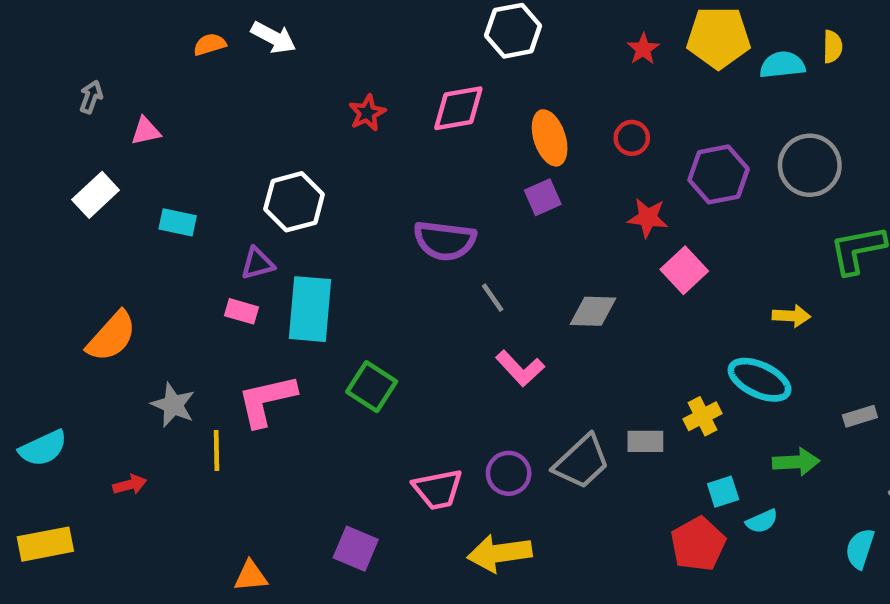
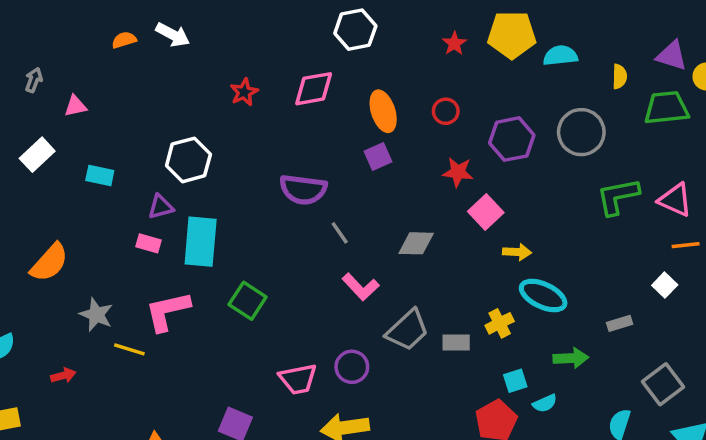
yellow semicircle: (833, 47) -> (620, 76), moved
yellow arrow: (791, 316) -> (517, 252), moved
yellow line: (216, 450) -> (129, 349), turned -72
gray trapezoid: (582, 462) -> (407, 330), moved

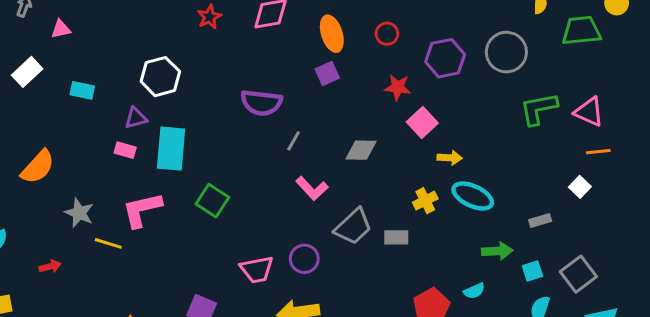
gray line: (340, 233) -> (294, 141), turned 65
yellow cross: (500, 323) -> (425, 201), moved
cyan square: (515, 381) -> (532, 271), moved

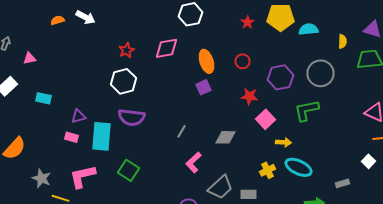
white hexagon: (160, 77) -> (124, 81), moved
purple semicircle: (261, 103) -> (132, 117), moved
green L-shape: (539, 109) -> (306, 110), moved
pink L-shape: (312, 188) -> (194, 162), turned 90

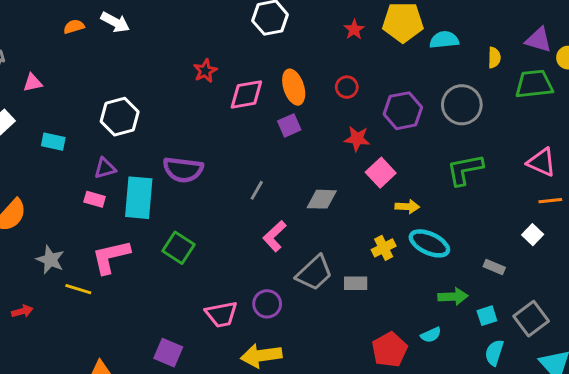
pink diamond: (166, 48) -> (246, 94), moved
red star: (126, 50) -> (205, 71), moved
white hexagon: (124, 81) -> (120, 117), moved
green L-shape: (306, 110) -> (465, 170), moved
gray rectangle: (342, 183) -> (494, 267), turned 40

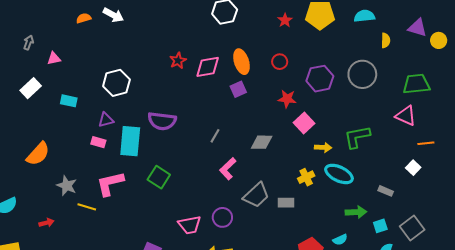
cyan semicircle: (444, 40) -> (364, 16), moved
red star: (205, 71) -> (178, 61), moved
green trapezoid: (534, 84) -> (416, 84), moved
pink triangle: (541, 162) -> (406, 116), moved
green L-shape: (465, 170) -> (357, 137), moved

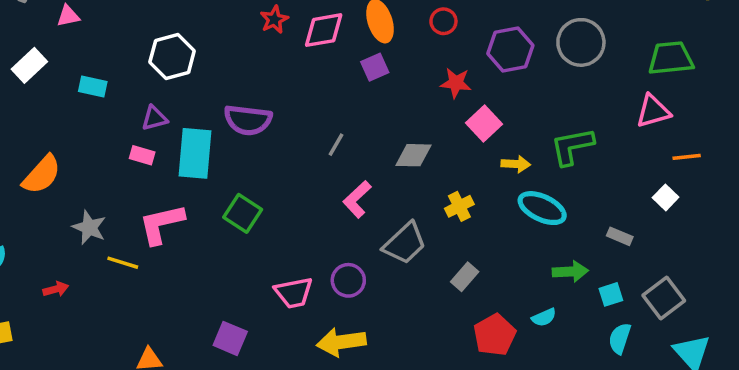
pink triangle: (406, 116) -> (653, 111), turned -40
yellow cross: (306, 177) -> (459, 206), moved
gray rectangle: (286, 203) -> (465, 277), moved, turned -49

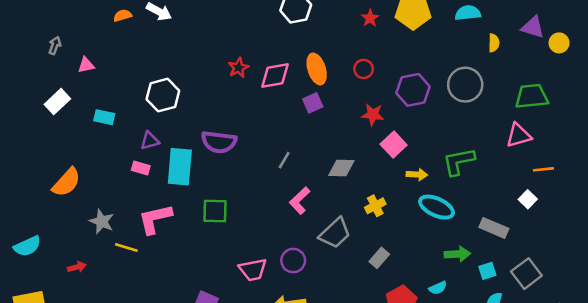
green square: (243, 213) -> (215, 211), turned -32
gray rectangle: (620, 236) -> (494, 228), size x1.5

